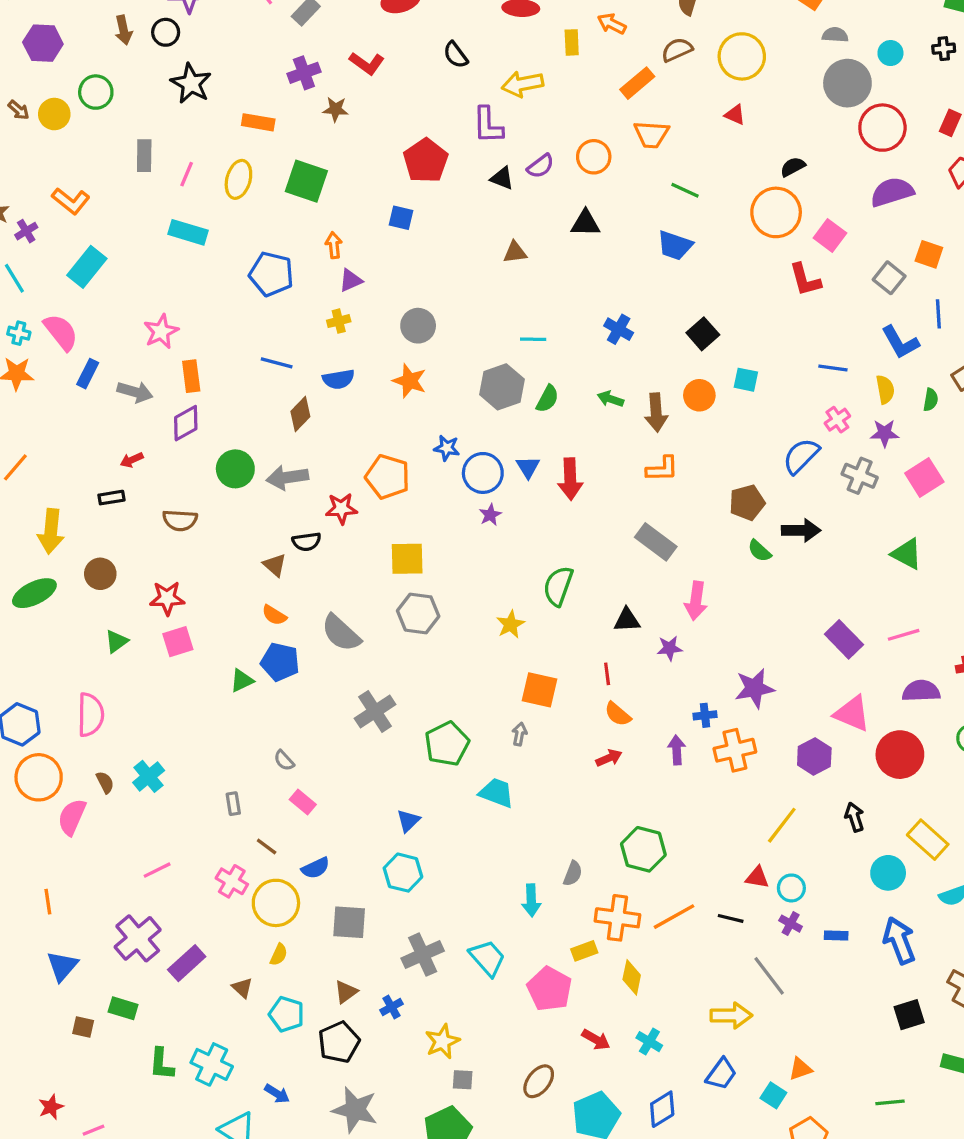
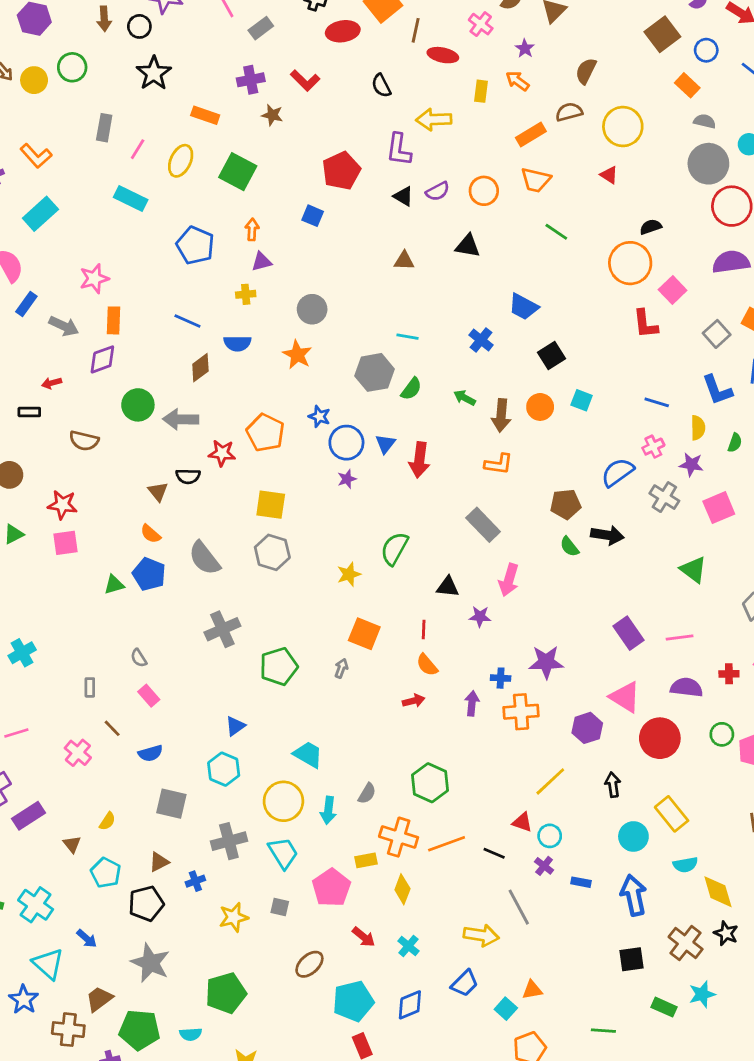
blue trapezoid: (675, 245) -> (523, 307), moved
cyan trapezoid: (497, 793) -> (308, 754), moved
yellow circle: (276, 903) -> (283, 801), moved
gray square: (463, 1080) -> (280, 907), moved

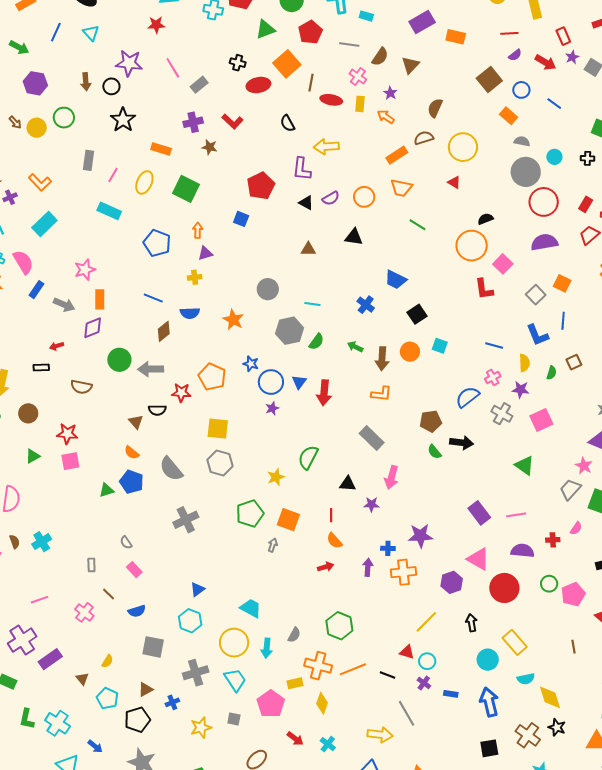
yellow rectangle: (481, 91) -> (360, 104), moved
gray circle: (312, 309) -> (268, 289), moved
green pentagon: (279, 666) -> (250, 514), moved

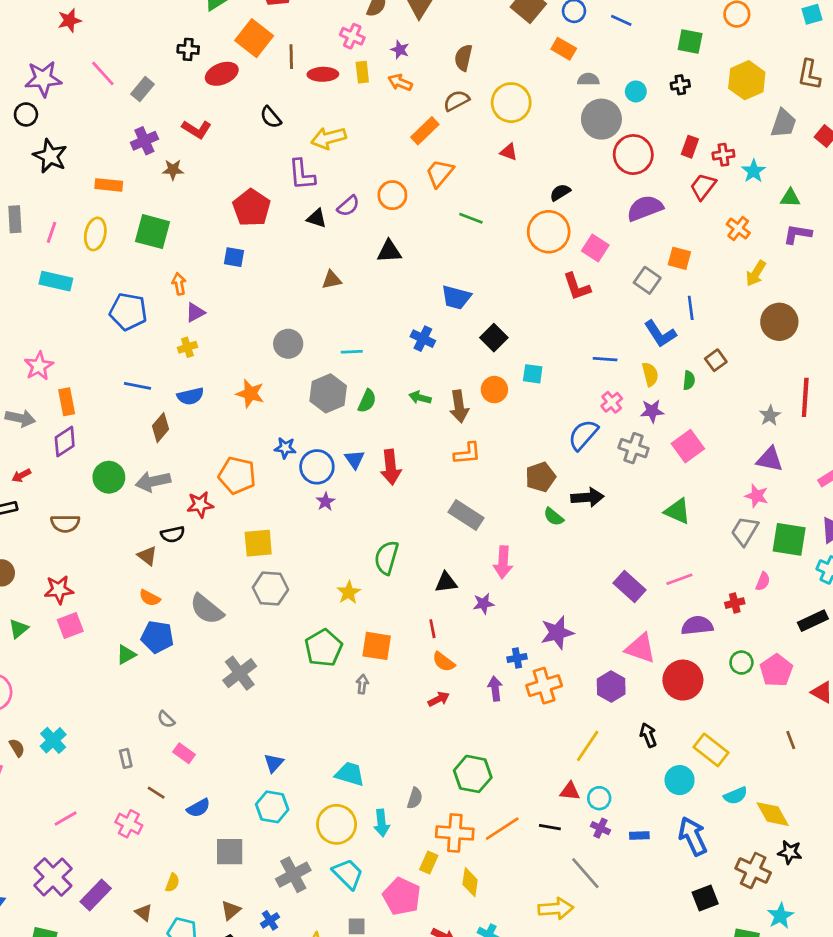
orange trapezoid: (401, 188) -> (440, 173), turned 130
yellow rectangle: (295, 683) -> (429, 863), turned -42

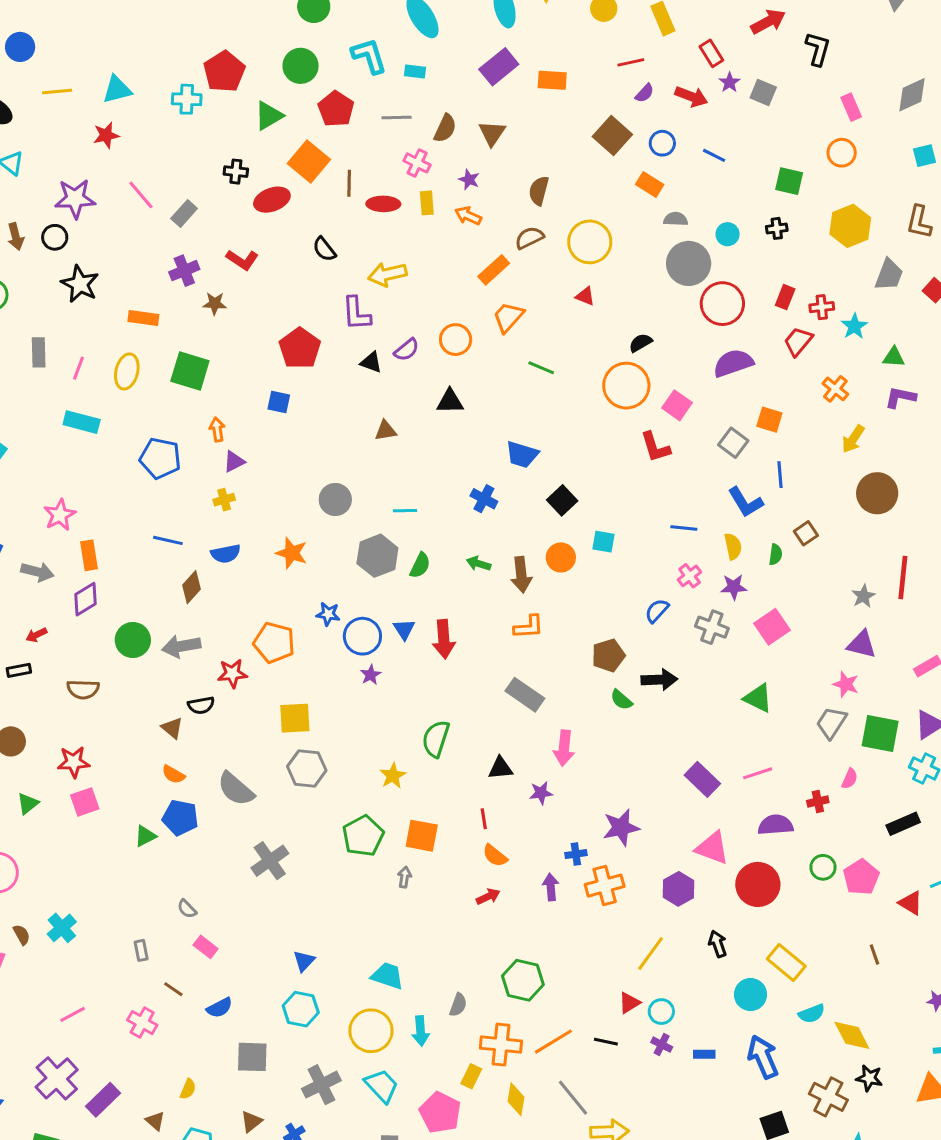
blue semicircle: (583, 435) -> (657, 611), size x0.7
red triangle: (570, 791) -> (629, 1003), turned -40
gray line: (585, 873) -> (573, 1098), moved

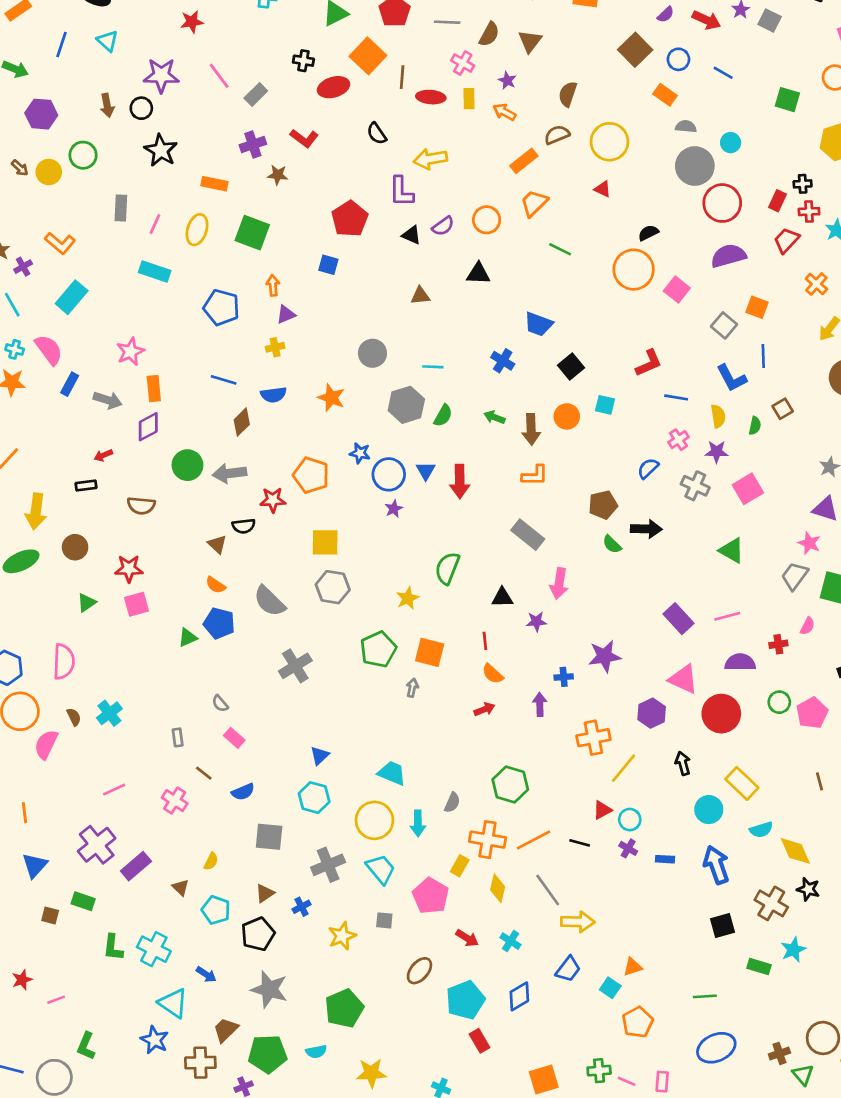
black cross: (777, 228) -> (803, 184), moved
red L-shape: (655, 447) -> (649, 363), moved, turned -100
orange cross: (605, 886) -> (593, 738), moved

